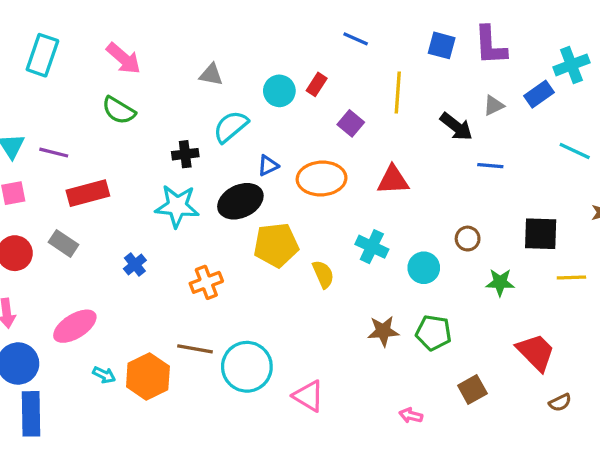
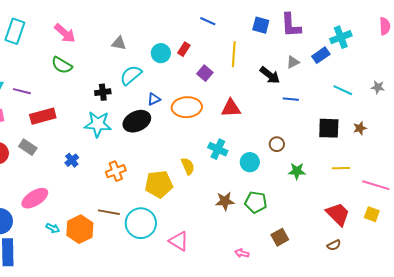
black square: (541, 234) -> (329, 128), moved
yellow pentagon: (276, 245) -> (159, 184), moved
red trapezoid: (536, 352) -> (338, 214), moved

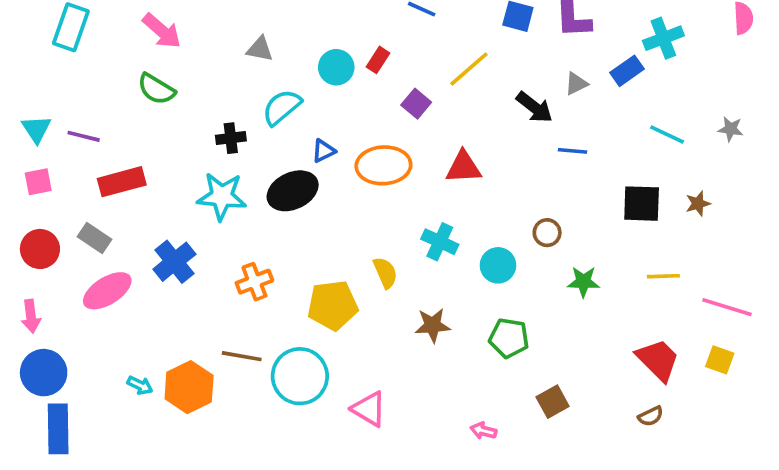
yellow line: (234, 54) -> (469, 69), turned 45
blue cross: (72, 160) -> (174, 262), size x1.6
pink ellipse: (35, 198) -> (107, 291), moved
brown star: (225, 201) -> (433, 325), moved

